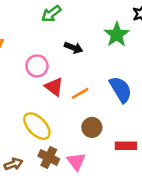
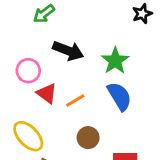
green star: (117, 35) -> (115, 61), moved
black arrow: (74, 48) -> (68, 51), size x1.5

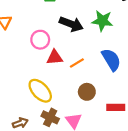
green star: (115, 61) -> (102, 21), moved, turned -30
red triangle: (47, 93) -> (55, 57), turned -42

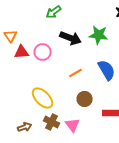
red triangle: (55, 57) -> (22, 52), moved

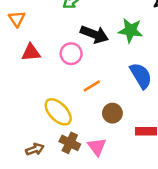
orange triangle: (11, 36) -> (17, 19), moved
pink circle: (43, 52) -> (71, 54), moved
orange line: (76, 73) -> (92, 86), moved

